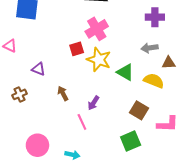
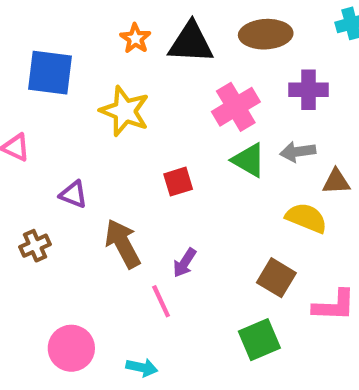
pink cross: (97, 29) -> (236, 107), moved
red square: (77, 49) -> (178, 182), moved
yellow star: (99, 60) -> (125, 111), moved
green triangle: (125, 72) -> (249, 160), moved
brown arrow: (63, 93) -> (123, 244), size x1.6

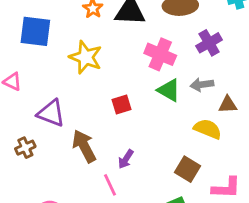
purple cross: (308, 90) -> (209, 43), turned -30
pink cross: (236, 107) -> (160, 54), turned -36
purple triangle: (73, 194) -> (51, 113), size x1.5

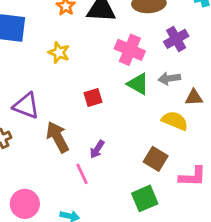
yellow star: (86, 57) -> (59, 53), size x0.7

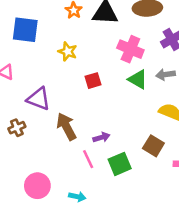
red square: (93, 98) -> (93, 81), moved
purple arrow: (97, 149) -> (101, 137), turned -140
green square: (145, 198) -> (120, 164), moved

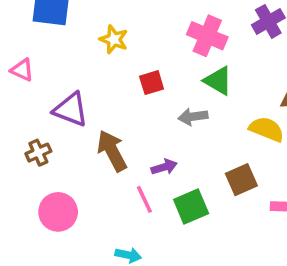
gray arrow: (166, 74) -> (193, 117), moved
brown square: (153, 146) -> (241, 180), turned 35
pink circle: (37, 186) -> (58, 212), moved

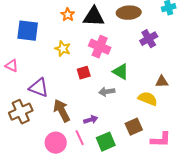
pink cross: (207, 36) -> (100, 47), moved
brown cross: (38, 153) -> (21, 112), size x1.6
pink circle: (58, 212) -> (56, 143), moved

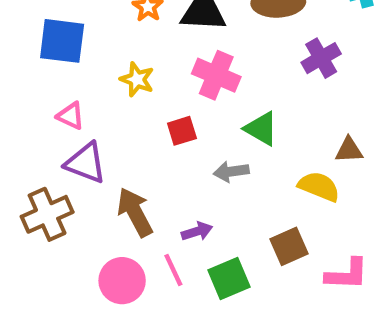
pink triangle: (12, 66) -> (71, 116), moved

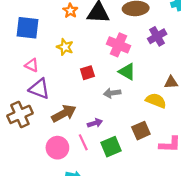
pink cross: (216, 75) -> (118, 45), moved
brown arrow: (135, 212) -> (64, 113), turned 90

